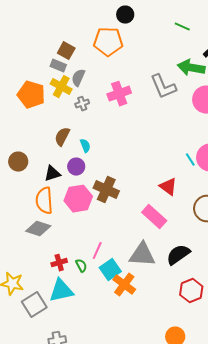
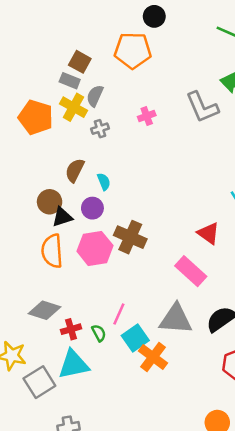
pink cross: (119, 94) -> (147, 116), size x0.6
brown circle: (18, 162) -> (50, 202), moved
gray diamond: (38, 229) -> (45, 310), moved

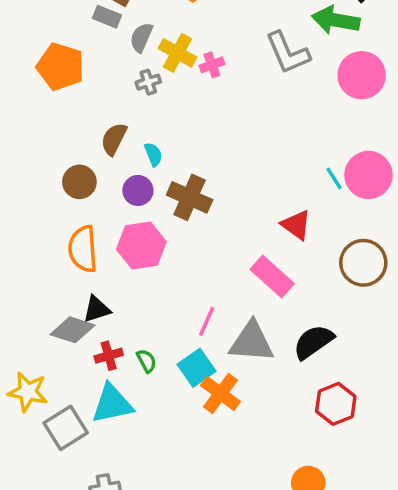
yellow cross: (74, 107) -> (178, 53), moved
black triangle: (62, 217) -> (97, 309), moved
brown cross: (130, 237) -> (190, 197), moved
pink line: (119, 314) -> (207, 321), moved

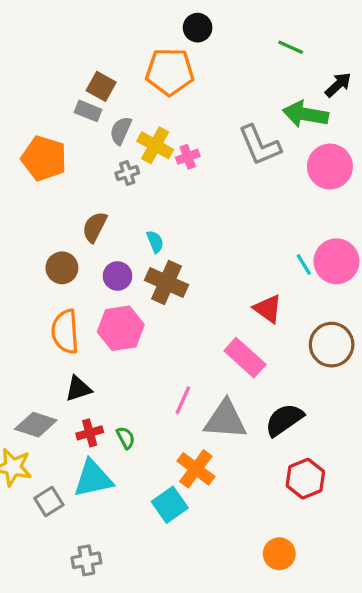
cyan semicircle: (153, 154) -> (155, 242), moved
gray diamond: (73, 330) -> (36, 425), moved
cyan square: (196, 368) -> (170, 505), moved
gray square: (66, 428) -> (49, 501), size x0.7

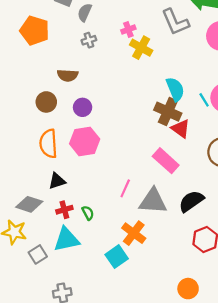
yellow cross: (155, 145) -> (141, 48), moved
brown semicircle: (95, 227) -> (68, 75), turned -114
cyan semicircle: (155, 242) -> (175, 89), moved, size x1.6
brown cross: (167, 283) -> (168, 112), moved

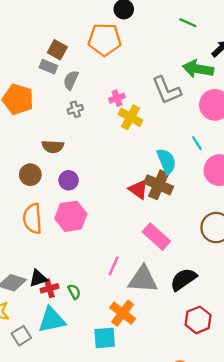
cyan line: (204, 100) -> (197, 143), moved
red triangle: (181, 129) -> (138, 189), moved
black triangle: (57, 181) -> (38, 278), moved
cyan square: (117, 257) -> (105, 338), turned 30

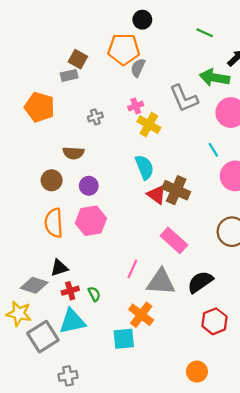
gray rectangle: (48, 67) -> (69, 75), turned -35
gray semicircle: (71, 80) -> (138, 68), moved
cyan semicircle: (167, 161) -> (144, 167), moved
black triangle: (38, 278) -> (59, 268), moved
gray square: (21, 336) -> (43, 337), size x1.6

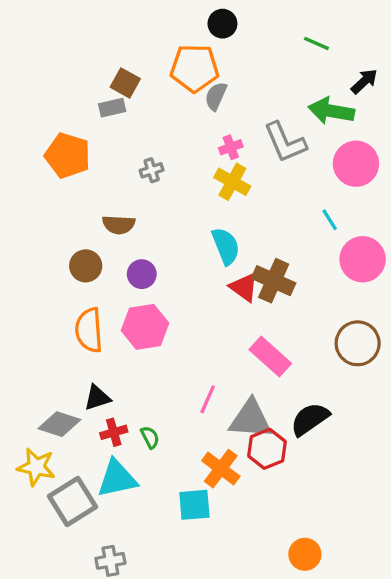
pink cross: (136, 106) -> (231, 147), moved
red hexagon: (214, 321) -> (267, 449), moved

